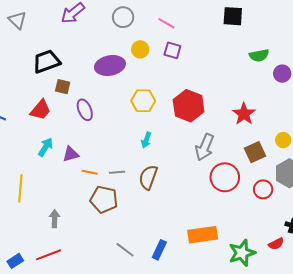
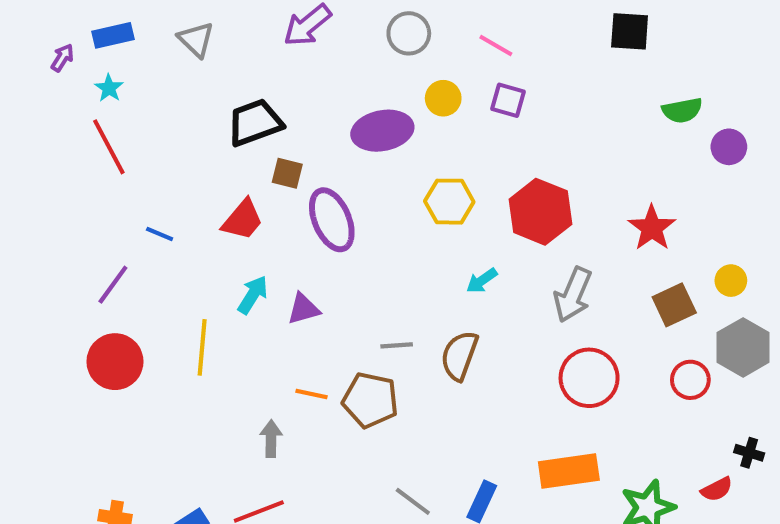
purple ellipse: (85, 110) -> (332, 220), size x1.4
cyan arrow: (146, 140) -> (482, 281), moved, turned 35
orange line: (90, 172) -> (312, 394), moved
red circle: (225, 177) -> (589, 378), moved
yellow line: (20, 188) -> (202, 347), moved

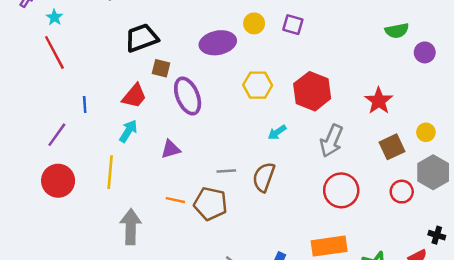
blue line: (160, 234) -> (85, 104), turned 63
cyan arrow: (253, 295) -> (128, 131), moved
gray arrow: (271, 439) -> (131, 227), moved, size x1.6

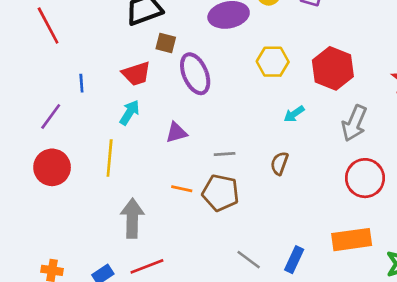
red trapezoid: (134, 96) -> (136, 74), turned 32
gray line: (226, 171) -> (225, 154), moved
brown semicircle: (264, 177) -> (279, 163), size x0.7

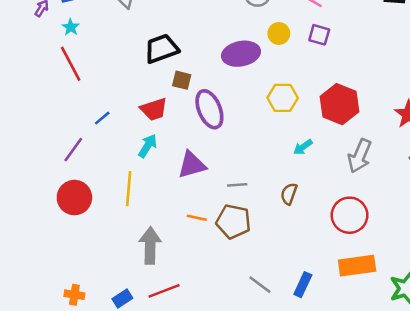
blue line: (81, 83) -> (102, 118), turned 54
purple triangle: (176, 133) -> (192, 165), size x1.4
red circle: (365, 178) -> (350, 215), moved

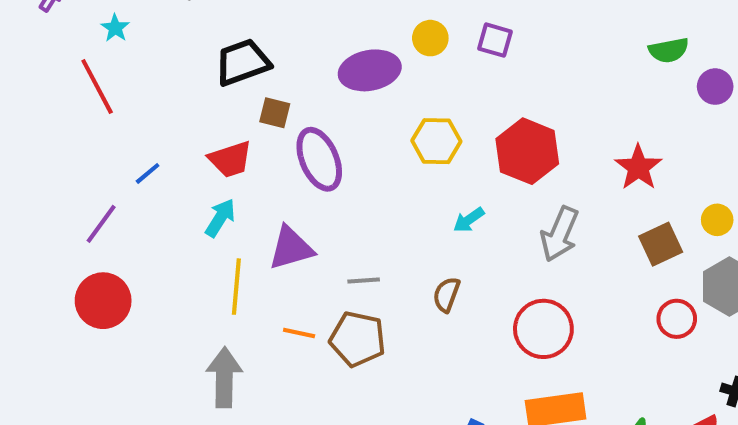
cyan star: (71, 27) -> (115, 28), moved
yellow line: (129, 189) -> (236, 287), moved

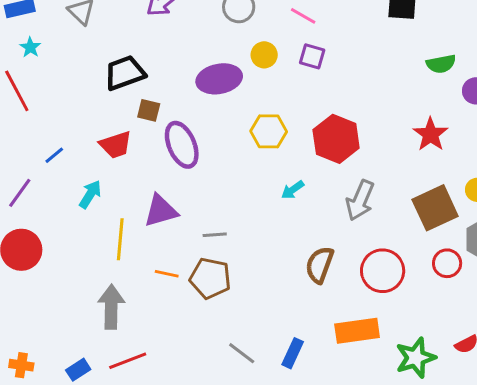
red star: (638, 167) -> (431, 134), moved
cyan arrow: (220, 218) -> (90, 194), moved
brown square: (661, 244) -> (435, 208), size x1.4
brown semicircle: (446, 295) -> (320, 265), moved, size x1.4
red circle: (543, 329) -> (383, 271), moved

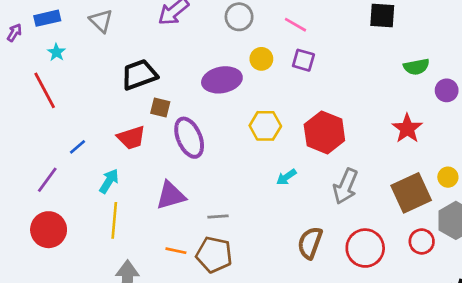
yellow line: (120, 239) -> (114, 220), moved

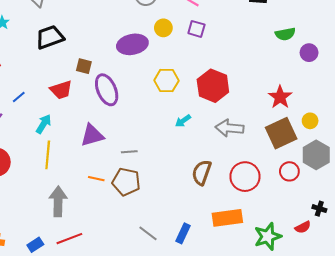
black trapezoid: (139, 75) -> (50, 37), moved
red star: (407, 128) -> (280, 97), moved
gray arrow: (345, 186) -> (229, 128), turned 72

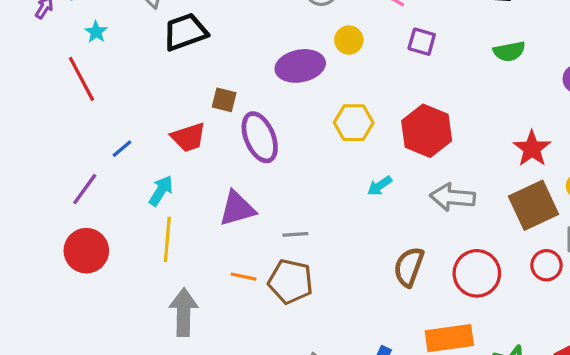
purple square: (196, 29) -> (422, 42), moved
green semicircle: (285, 34) -> (509, 51), moved
black trapezoid: (50, 37) -> (185, 32), moved

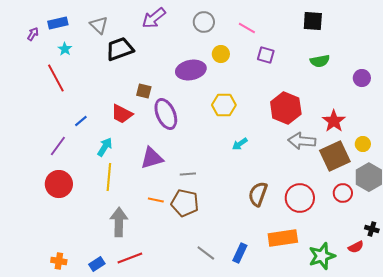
red hexagon: (427, 131) -> (286, 108), moved
red trapezoid: (188, 137) -> (122, 114), turned 45
gray arrow: (453, 197) -> (302, 141), moved

